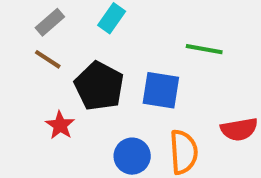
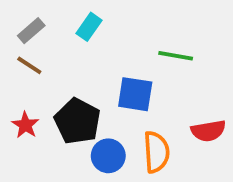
black pentagon: (99, 86) -> (77, 121), moved
red star: (60, 125) -> (25, 125), moved

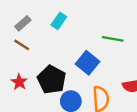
blue square: (135, 94) -> (88, 63), turned 30

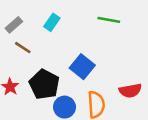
green line: (113, 39) -> (109, 20), moved
brown line: (22, 45) -> (23, 48), moved

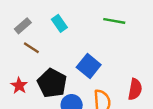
cyan rectangle: (52, 22) -> (59, 23), turned -70
red semicircle: (130, 91) -> (135, 89), turned -70

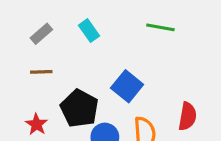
brown line: (31, 48) -> (41, 72), moved, turned -35
red star: (19, 86) -> (37, 124), moved

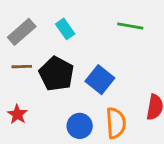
gray rectangle: (41, 34) -> (22, 32), size x1.4
black pentagon: (79, 108) -> (56, 74), moved

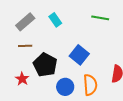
black pentagon: (56, 74) -> (45, 65), moved

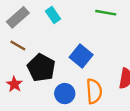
brown line: (25, 46) -> (18, 46), turned 32

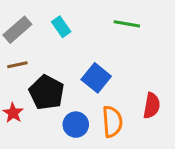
brown line: (18, 46) -> (17, 65), turned -42

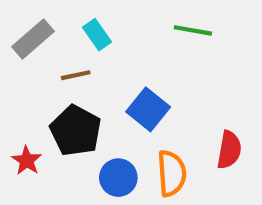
brown line: (17, 65) -> (76, 75), moved

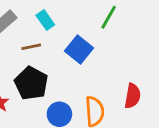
green line: (193, 30) -> (109, 17), turned -70
blue square: (148, 109) -> (79, 50), moved

